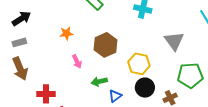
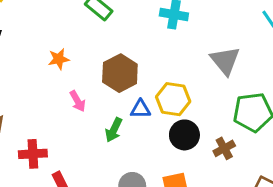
green arrow: (99, 82) -> (114, 130), turned -49
blue triangle: (115, 96) -> (141, 109), moved, turned 40

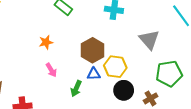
orange star: (59, 59) -> (46, 42), moved
brown hexagon: (120, 73) -> (92, 50), moved

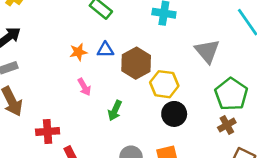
blue triangle: (94, 74) -> (105, 50), moved
green pentagon: (169, 74) -> (231, 94), turned -30
brown cross: (151, 98) -> (227, 125), moved

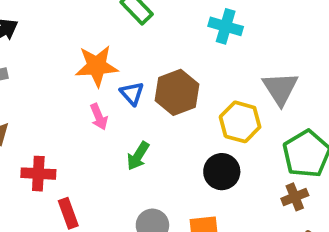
blue triangle: (105, 50) -> (132, 93), moved, turned 42
orange star: (78, 52) -> (97, 66), size x1.6
yellow hexagon: (164, 84) -> (240, 122), moved

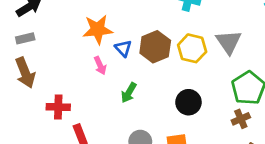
yellow hexagon: (240, 122) -> (192, 48), moved

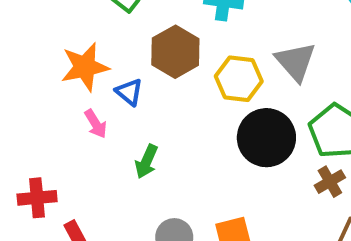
brown hexagon: (155, 47) -> (175, 52), moved
black circle: (188, 102) -> (266, 138), moved, size x1.4

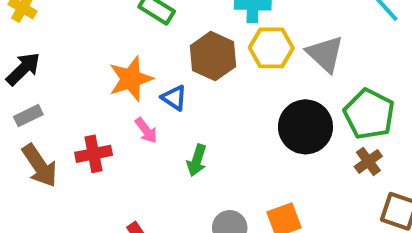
yellow hexagon: (239, 79) -> (271, 48), moved
red cross: (37, 198) -> (94, 154), moved

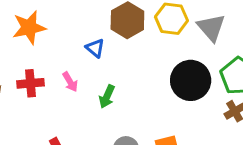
orange star: (131, 79) -> (29, 28), moved
pink arrow: (146, 130) -> (70, 82), moved

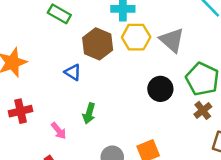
black circle: (191, 80) -> (160, 89), size x0.7
pink arrow: (70, 82) -> (59, 131), moved

